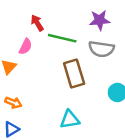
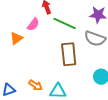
orange arrow: (13, 103) -> (35, 85), moved

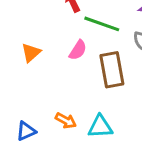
pink semicircle: (33, 24) -> (78, 50), moved

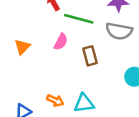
brown rectangle: (112, 70) -> (90, 56), size x0.7

